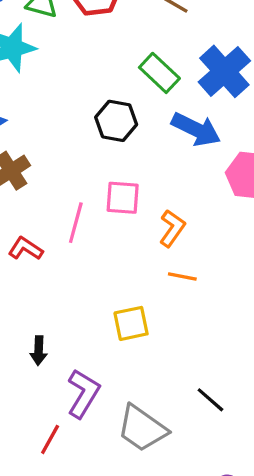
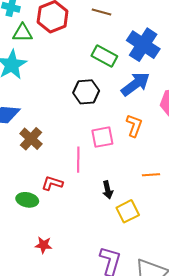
blue arrow: (196, 129) -> (136, 84), turned -48
orange L-shape: (172, 228) -> (134, 126), moved
black arrow: (39, 351) -> (108, 190), moved

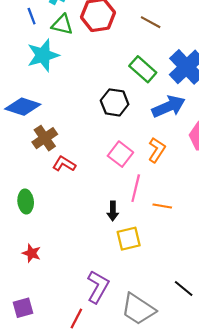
pink square: (102, 137) -> (120, 154), turned 35
pink line: (78, 160) -> (136, 188), moved
red L-shape: (52, 183) -> (64, 164), moved
green ellipse: (27, 200) -> (26, 202), turned 60

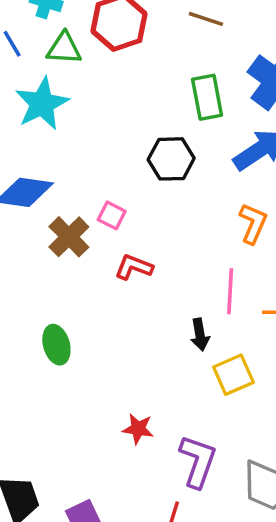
green rectangle: (143, 69) -> (207, 97), turned 48
pink square: (120, 154) -> (112, 215), moved, size x0.7
red L-shape: (64, 164) -> (134, 267), moved
red star: (32, 253) -> (138, 429), moved

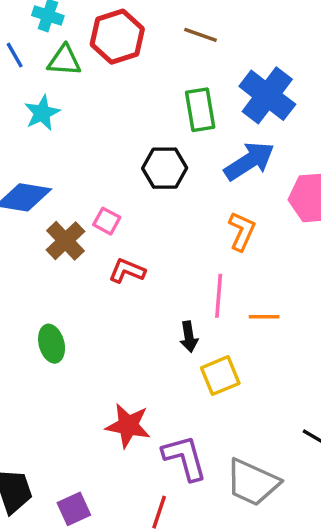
cyan star: (42, 104) -> (42, 113), size x0.7
red star: (138, 429) -> (128, 426), size x1.5
purple L-shape: (198, 461) -> (185, 458), turned -36

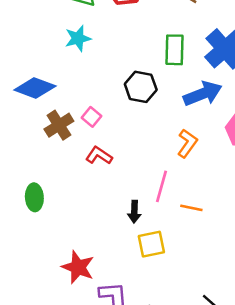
cyan star: (42, 113) -> (78, 38), moved

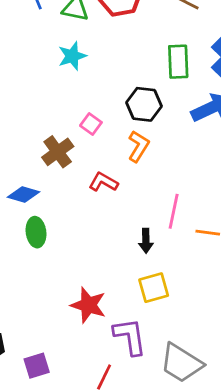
blue diamond: (35, 88) -> (24, 194), moved, size x0.7
pink square: (91, 117) -> (91, 124), moved
orange L-shape: (187, 143) -> (138, 146), moved
yellow square: (151, 244) -> (154, 288), moved

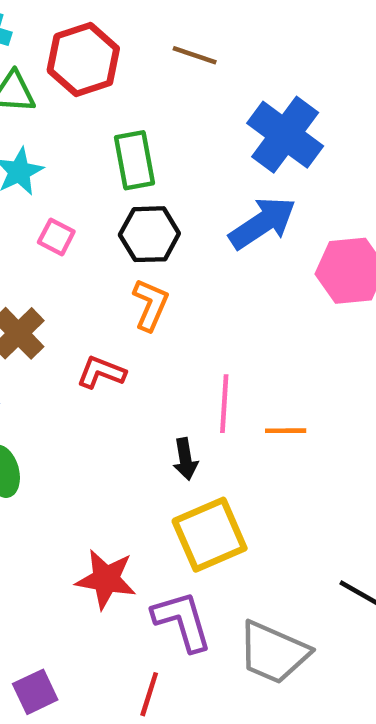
green rectangle: (178, 62) -> (135, 160), moved
pink square: (91, 124) -> (56, 237), moved
yellow square: (154, 288) -> (210, 535), size x1.4

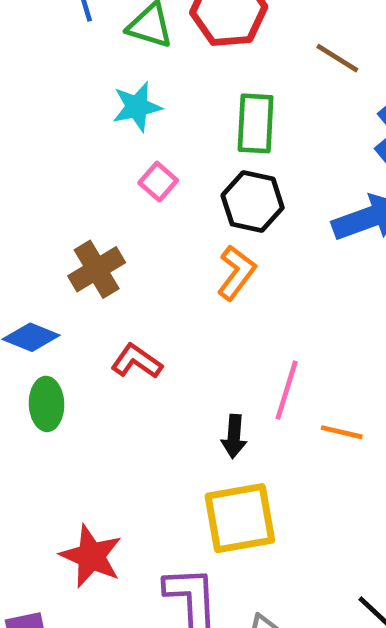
brown line: (195, 55) -> (337, 58), moved
red L-shape: (101, 372) -> (137, 361), moved
red star: (106, 579) -> (91, 556), moved

